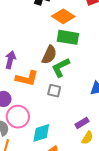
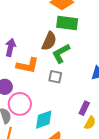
purple rectangle: (82, 123) -> (84, 108), turned -32

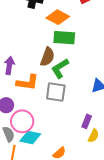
gray square: (55, 77) -> (56, 92), size x1.5
cyan diamond: (44, 120) -> (30, 137), moved, turned 35

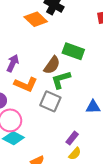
orange diamond: (58, 17) -> (36, 19), moved

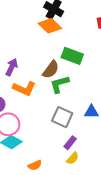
orange diamond: (36, 19) -> (50, 26), moved
gray square: (50, 101) -> (62, 117), moved

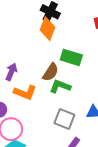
orange diamond: (50, 26) -> (47, 29), turned 70
green L-shape: (59, 84) -> (60, 86), turned 40

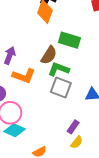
gray square: (64, 119) -> (61, 88), moved

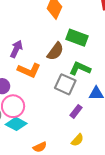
green L-shape: (59, 69) -> (80, 69), moved
purple rectangle: (73, 127) -> (76, 111), moved

